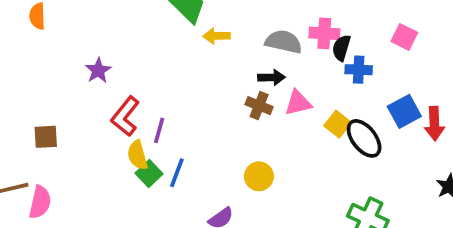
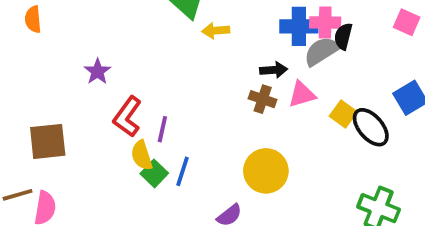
gray semicircle: (284, 42) -> (322, 51), moved, turned -42
blue cross: (359, 70) -> (299, 26), moved, size x1.4
brown square: (46, 137) -> (48, 141), size x1.5
yellow circle: (259, 176) -> (266, 171), size x1.5

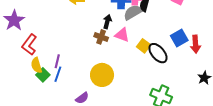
black arrow: (274, 70) -> (107, 22), turned -72
purple star: (98, 71) -> (14, 20), size x1.5
pink triangle: (302, 94) -> (122, 35), turned 35
purple line: (162, 129) -> (57, 61), moved

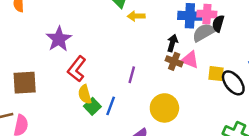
brown cross: (101, 37) -> (174, 61), moved
yellow square: (144, 46) -> (216, 74), turned -32
purple line: (57, 61) -> (132, 75), moved

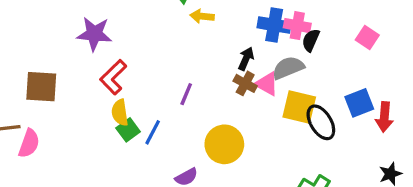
gray semicircle: (204, 32) -> (288, 68), moved
purple star: (59, 39) -> (94, 34), turned 30
yellow square: (216, 74) -> (299, 107), size x1.5

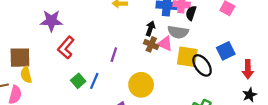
gray semicircle: (288, 68) -> (178, 32), turned -144
yellow semicircle: (120, 113) -> (26, 75), moved
red arrow: (384, 117) -> (248, 69), moved

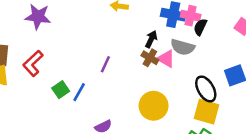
red L-shape: (66, 48) -> (33, 63), moved
yellow square: (187, 57) -> (207, 112), moved
yellow circle: (141, 85) -> (154, 106), moved

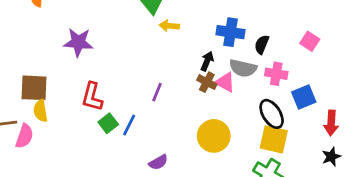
pink cross: (191, 16) -> (276, 74), moved
red L-shape: (33, 63) -> (92, 97), moved, turned -30

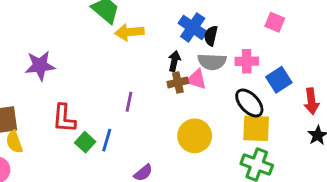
yellow arrow: (169, 26) -> (129, 32), size x1.4
blue cross: (231, 32) -> (193, 27), turned 36
black semicircle: (262, 44) -> (211, 36), moved
brown cross: (207, 82) -> (178, 82), turned -30

